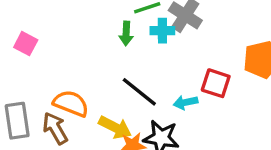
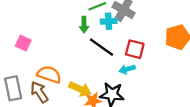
pink square: (26, 44) -> (23, 43), moved
red square: (216, 83) -> (135, 49), moved
black line: (139, 92) -> (101, 47), moved

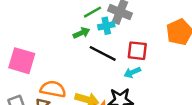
green arrow: (84, 25) -> (81, 33), turned -105
pink square: (23, 43) -> (22, 61), size x1.6

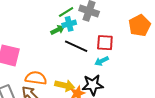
cyan cross: (106, 26) -> (69, 24), moved

